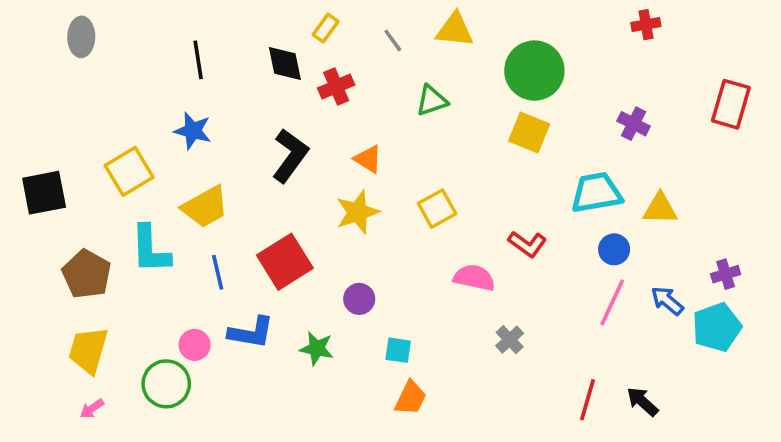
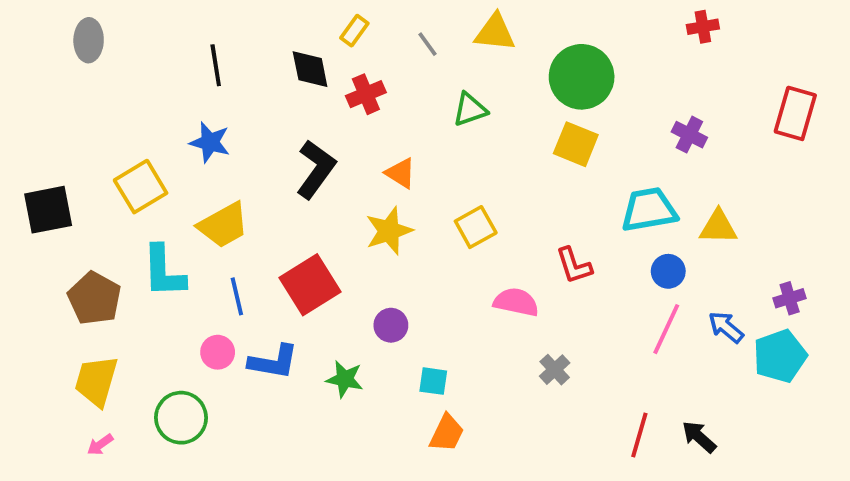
red L-shape: (527, 244) -> (574, 266), turned 36
pink circle: (195, 345) -> (218, 352), moved

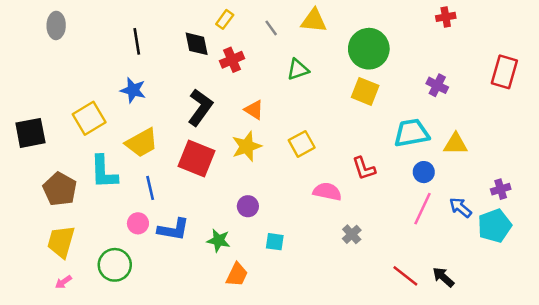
red square: (310, 285) -> (197, 159), moved, turned -36
orange trapezoid: (447, 433) -> (237, 275), moved
red line: (639, 435) -> (405, 276), turned -68

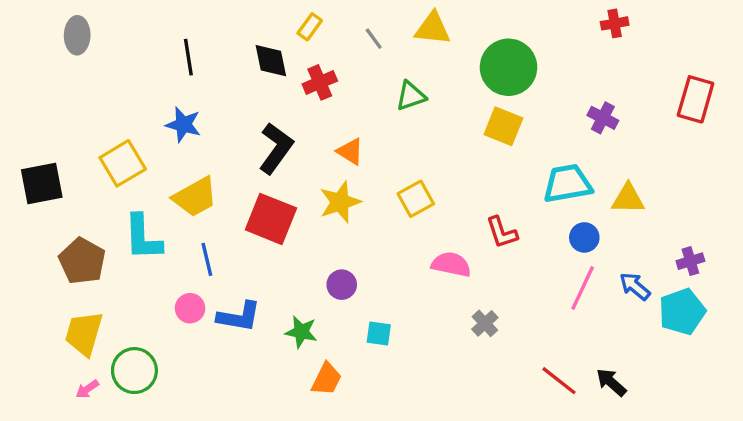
green circle: (115, 265) -> (134, 371), moved

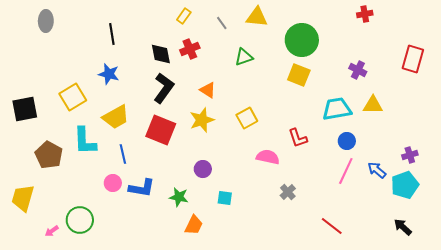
black diamond: (271, 61) -> (161, 54), moved
yellow triangle: (628, 199) -> (373, 105), moved
yellow trapezoid: (84, 333) -> (23, 198), moved
black arrow: (611, 382) -> (403, 227), moved

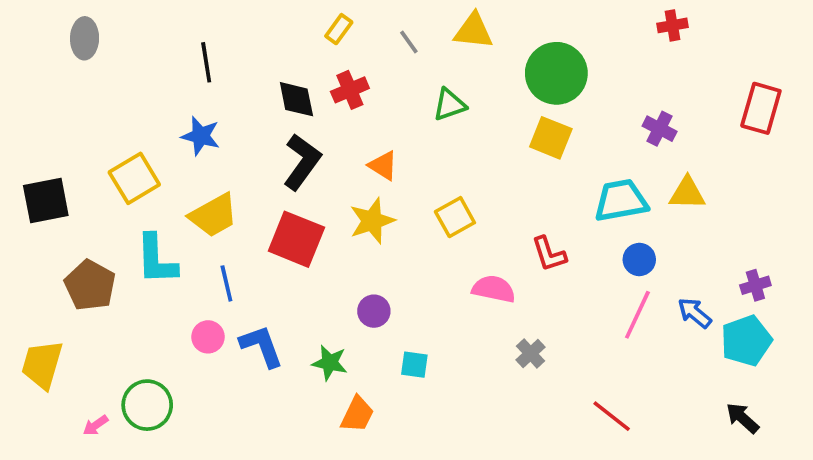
blue L-shape: (142, 188) -> (261, 346), turned -120

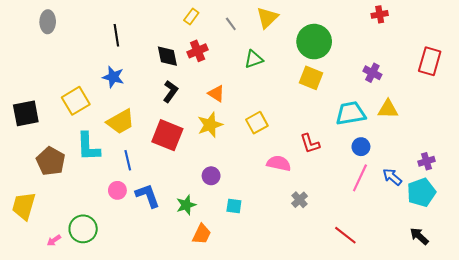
yellow triangle: (473, 31) -> (267, 18), turned -50
black L-shape: (302, 162) -> (170, 91), size x0.7
green star: (330, 363) -> (186, 205), turned -30

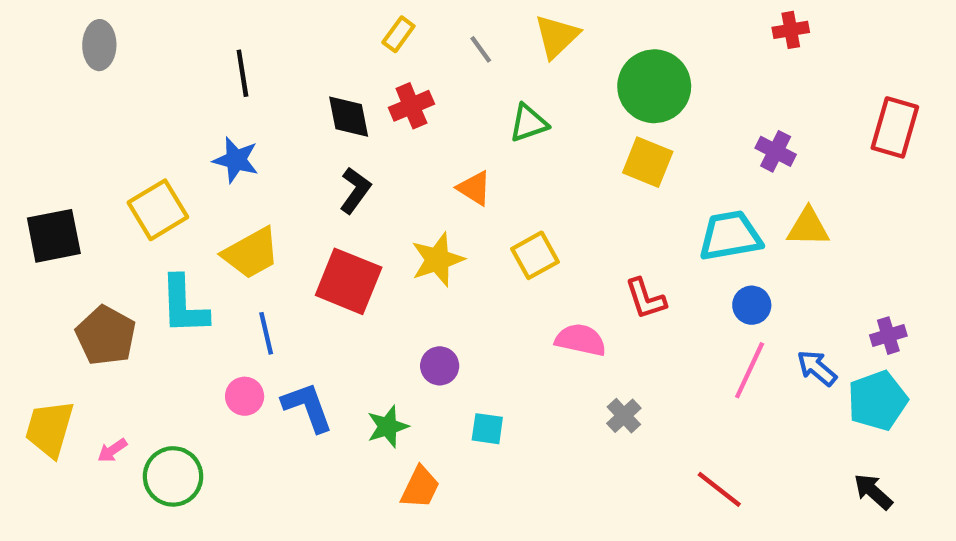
orange triangle: (216, 94) -> (474, 188), moved
pink arrow: (54, 240) -> (112, 450), moved

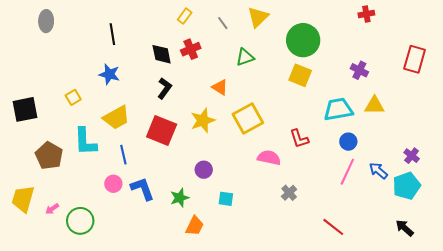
yellow square: (158, 210) -> (73, 97), size x0.6
yellow square: (535, 255) -> (248, 118), size x1.4
purple cross: (888, 336) -> (412, 156), turned -35

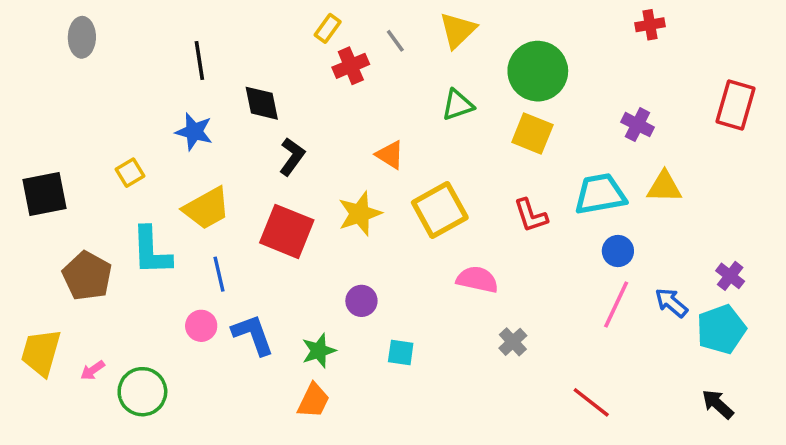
red cross: (191, 49) -> (351, 66), moved
black diamond: (162, 54) -> (262, 103), moved
green triangle: (245, 57) -> (458, 105), moved
red L-shape: (299, 139) -> (531, 215), moved
orange trapezoid: (195, 226) -> (313, 401), moved

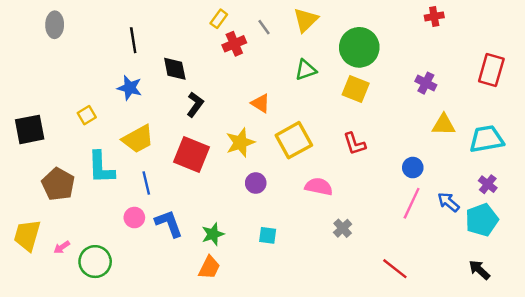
cyan trapezoid: (600, 194) -> (487, 139), moved
purple circle: (361, 301) -> (256, 183), moved

